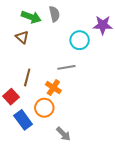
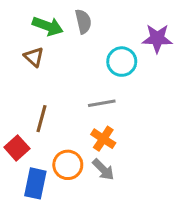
orange cross: (53, 88) -> (103, 139), moved
blue rectangle: (23, 120) -> (35, 183), turned 48
gray arrow: (63, 134) -> (103, 169), moved

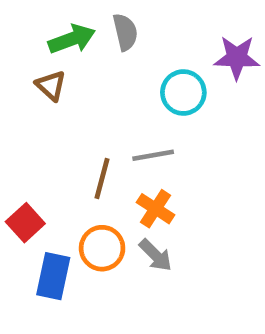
green arrow: (48, 26) -> (72, 39), turned -40
brown line: (42, 119) -> (102, 178), moved

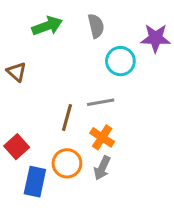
gray semicircle: (125, 32) -> (96, 26), moved
brown triangle: (51, 86) -> (17, 72), moved
gray arrow: (155, 255) -> (102, 168), turned 70

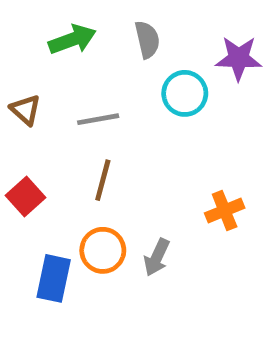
gray line: (101, 102) -> (98, 119), moved
orange cross: (102, 137) -> (225, 211), moved, turned 35
red square: (17, 147) -> (26, 196), moved

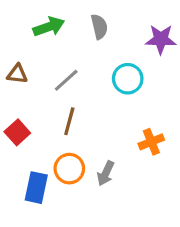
cyan circle: (185, 93) -> (128, 79), moved
brown triangle: (26, 110) -> (17, 74), turned -35
gray line: (98, 119) -> (66, 80), turned -32

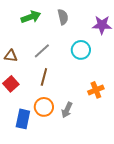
brown triangle: (17, 74) -> (11, 56), moved

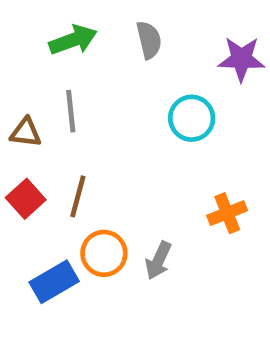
gray line: (42, 51) -> (71, 111), moved, turned -54
brown line: (44, 77) -> (78, 196), moved
blue rectangle: (23, 119) -> (54, 282), turned 48

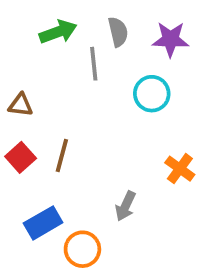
purple star: (241, 59) -> (170, 39), moved
gray line: (71, 111) -> (94, 64), moved
orange cross: (227, 213) -> (180, 169), turned -32
orange circle: (104, 253) -> (82, 249), moved

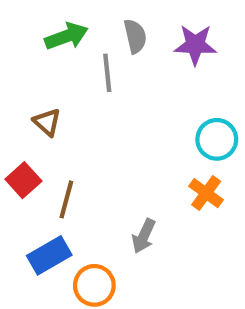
cyan circle: (152, 94) -> (217, 139), moved
brown triangle: (21, 105) -> (47, 122), moved, turned 35
brown line: (62, 155) -> (66, 199), moved

